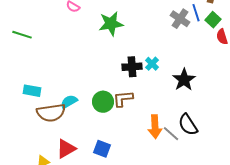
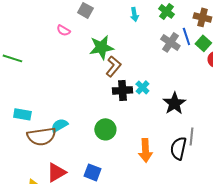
brown L-shape: (123, 99) -> (113, 66), moved, turned 135
green circle: (103, 102) -> (105, 129), moved
black semicircle: (188, 125) -> (178, 148), turned 45
gray line: (171, 134) -> (191, 136), moved, turned 54

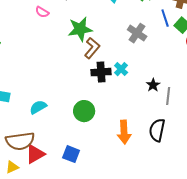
gray cross: (170, 42) -> (137, 33), moved
black star: (174, 103) -> (153, 85), size x0.6
brown semicircle: (41, 136) -> (20, 141), moved
gray line: (191, 136) -> (168, 96), moved

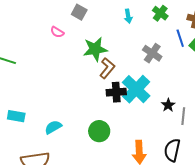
cyan cross: (121, 69) -> (136, 89), size x2.0

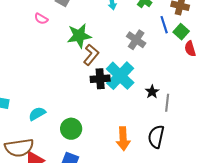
green circle: (99, 131) -> (71, 129), moved

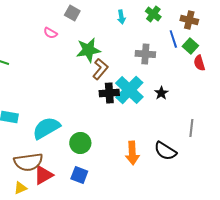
gray cross: (136, 40) -> (145, 54), turned -30
black star: (152, 92) -> (161, 93), moved
gray line: (167, 103) -> (191, 128), moved
cyan semicircle: (37, 114) -> (46, 128), size x1.6
black semicircle: (156, 137) -> (165, 151), turned -70

